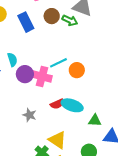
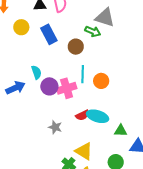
brown circle: (52, 16) -> (76, 47), moved
cyan line: (58, 63) -> (83, 74), turned -60
pink cross: (42, 76) -> (67, 88), turned -30

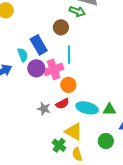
blue rectangle: (49, 34) -> (39, 45), moved
orange circle: (101, 81) -> (68, 85), moved
red semicircle: (82, 115) -> (62, 104), moved
cyan ellipse: (98, 116) -> (87, 108), moved

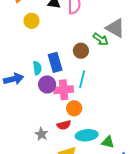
cyan ellipse: (87, 108) -> (87, 135), turned -35
gray star: (44, 109) -> (41, 134), moved

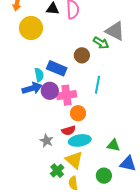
yellow circle: (31, 21) -> (31, 28), size x1.5
blue rectangle: (55, 62) -> (57, 68), turned -48
blue arrow: (14, 79) -> (32, 88), moved
cyan line: (82, 79) -> (97, 85), moved
cyan ellipse: (87, 135) -> (80, 140), moved

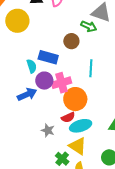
blue arrow: (32, 88) -> (27, 94), moved
orange circle: (78, 113) -> (75, 99), size x1.5

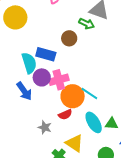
cyan semicircle: (32, 66) -> (29, 63), size x1.5
cyan line: (91, 68) -> (89, 94), moved, turned -60
blue arrow: (27, 94) -> (24, 91), turned 78
cyan ellipse: (81, 126) -> (94, 122), moved, turned 75

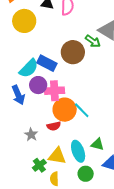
brown circle: (69, 38) -> (73, 52), size x1.5
cyan semicircle: (29, 63) -> (29, 68), turned 50
cyan ellipse: (94, 122) -> (78, 151), moved
yellow triangle: (74, 143) -> (57, 156), turned -36

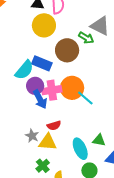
yellow circle: (24, 21) -> (44, 25), moved
blue arrow: (18, 95) -> (40, 99), moved
orange circle: (65, 110) -> (72, 88), moved
cyan line: (82, 110) -> (85, 98), moved
yellow triangle: (57, 156) -> (48, 142), moved

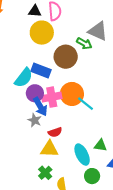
gray star: (32, 136) -> (35, 120), moved

